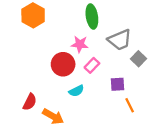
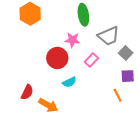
pink rectangle: (92, 65) -> (91, 60), moved
purple square: (117, 84) -> (128, 76), moved

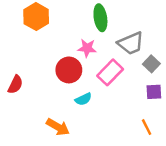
pink rectangle: (91, 60) -> (110, 72), size x1.5
red semicircle: (27, 92) -> (15, 85), moved
orange line: (118, 95) -> (147, 127), moved

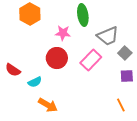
pink star: (87, 48) -> (63, 33), moved
red semicircle: (15, 85) -> (13, 70), turned 98
cyan semicircle: (83, 99) -> (35, 82), moved

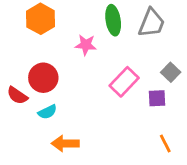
gray trapezoid: (108, 36) -> (151, 23), moved, turned -45
red circle: (57, 58) -> (43, 78), moved
purple square: (127, 76) -> (157, 98), moved
orange arrow: (48, 105) -> (65, 143), turned 150

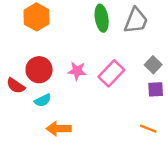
pink star: (86, 45) -> (77, 71), moved
purple square: (157, 98) -> (156, 89), moved
orange line: (165, 143) -> (148, 129), turned -42

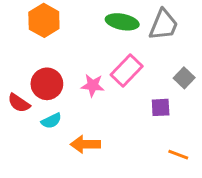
green ellipse: (102, 18) -> (122, 22), turned -70
pink rectangle: (111, 73) -> (127, 71), moved
purple square: (156, 89) -> (161, 107), moved
orange arrow: (59, 129) -> (85, 144), moved

